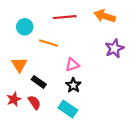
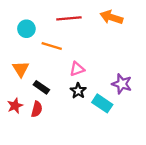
purple star: (114, 48) -> (122, 84), moved, turned -30
red semicircle: (34, 102) -> (37, 109), turned 48
cyan rectangle: (68, 109) -> (102, 103), moved

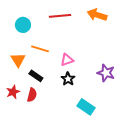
orange line: (52, 46) -> (40, 49), moved
cyan rectangle: (102, 103) -> (86, 107), moved

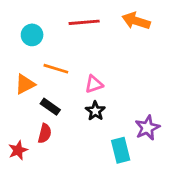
orange triangle: (18, 60) -> (25, 84), turned 35
purple star: (106, 73) -> (147, 128), moved, turned 30
red star: (13, 92) -> (18, 150), moved
cyan rectangle: (86, 107) -> (121, 150), turned 42

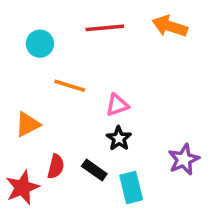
orange triangle: (25, 84) -> (28, 124), moved
black rectangle: (50, 107) -> (94, 170), moved
red star: (18, 150) -> (22, 188), size x1.4
cyan rectangle: (121, 150) -> (131, 188), moved

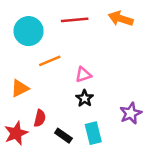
cyan circle: (40, 44) -> (29, 31), size x1.5
orange line: (70, 86) -> (50, 61), turned -40
black rectangle: (94, 170) -> (63, 136), moved

